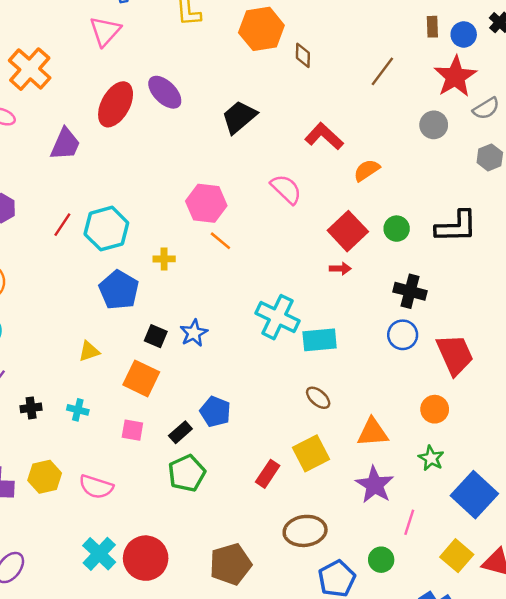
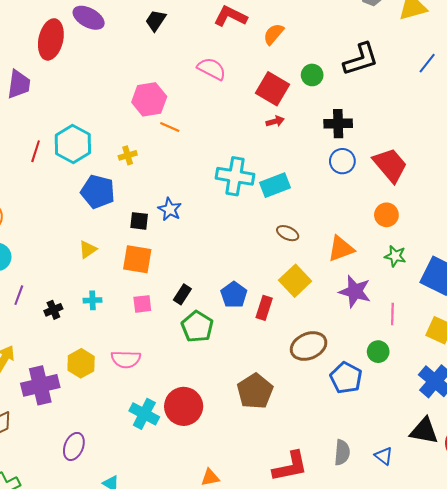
black trapezoid: (239, 117) -> (156, 20), size x0.7
blue pentagon: (215, 412) -> (234, 295), moved, turned 30

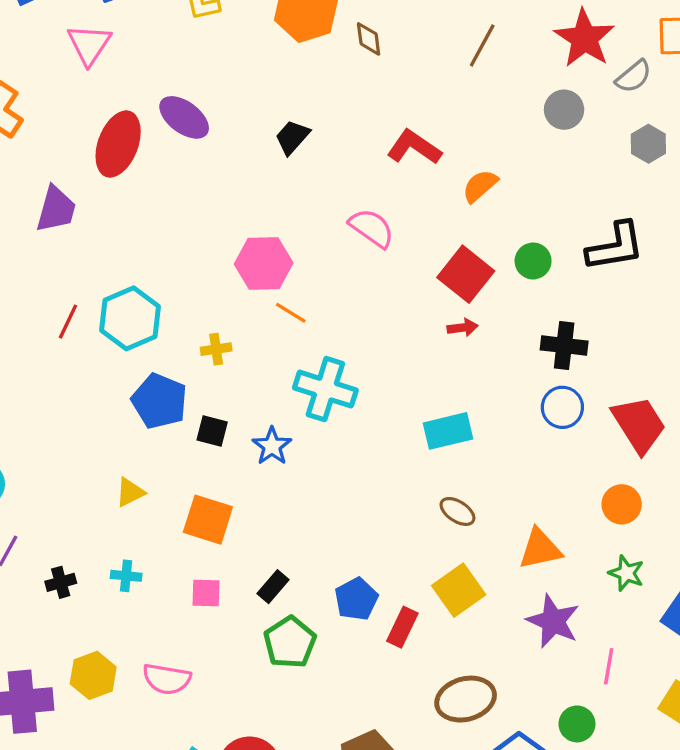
cyan cross: (235, 176) -> (325, 389), moved
black square: (139, 221) -> (212, 431), moved

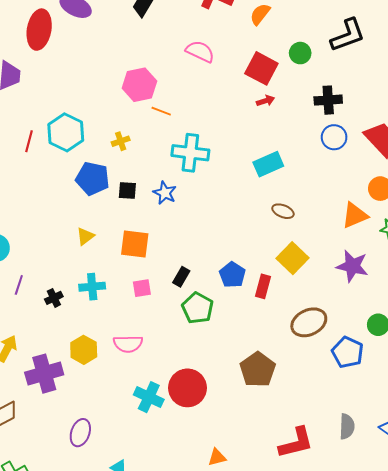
orange triangle: (540, 549) -> (355, 215), moved
cyan cross: (126, 576) -> (92, 287), size x1.4

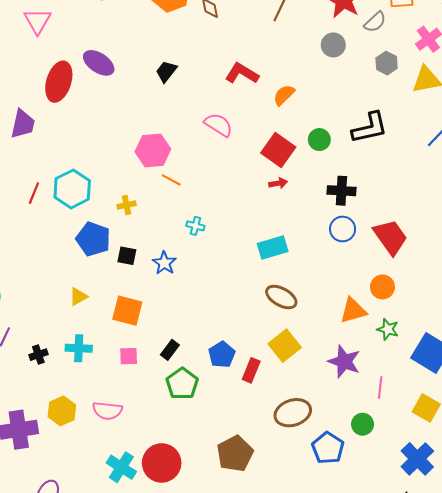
cyan cross: (190, 153) -> (195, 226), size x0.5
brown ellipse: (283, 211) -> (281, 297), size x1.4

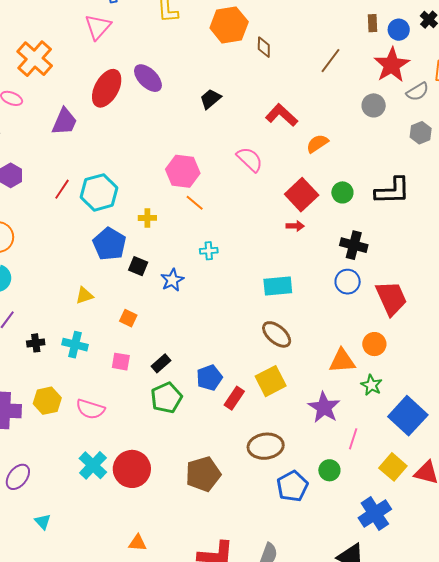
cyan cross: (195, 226) -> (209, 251), turned -30
orange square: (127, 311) -> (128, 318), size x0.6

